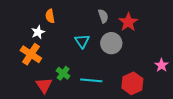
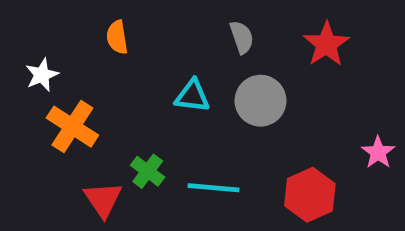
red star: (128, 22) -> (326, 44), moved
white star: (38, 32) -> (42, 75), moved
cyan triangle: (82, 41) -> (192, 96), turned -49

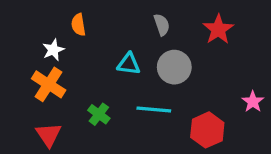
white star: (42, 75) -> (53, 50), moved
cyan line: (213, 188) -> (154, 110), moved
red triangle: (103, 199) -> (49, 135), moved

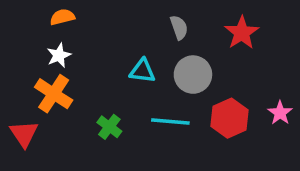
orange semicircle: (78, 25) -> (62, 17), moved, turned 85
red hexagon: (207, 130) -> (230, 118), moved
red triangle: (49, 135) -> (24, 134), moved

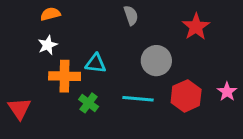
gray semicircle: (179, 27) -> (131, 15), moved
cyan triangle: (142, 71) -> (96, 63), moved
orange cross: (54, 94) -> (65, 76), moved, turned -32

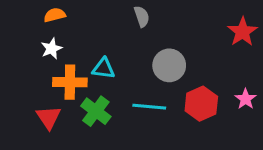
red star: (196, 27) -> (243, 32), moved
green cross: (89, 103) -> (96, 111), size x1.4
red triangle: (19, 109) -> (49, 117), moved

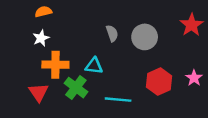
gray semicircle: (142, 16) -> (112, 33), moved
gray circle: (169, 65) -> (145, 37), moved
cyan triangle: (103, 68) -> (94, 66), moved
cyan line: (149, 107) -> (118, 100), moved

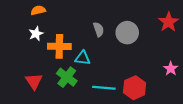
orange cross: (55, 65) -> (59, 46), moved
red hexagon: (159, 82) -> (135, 88), moved

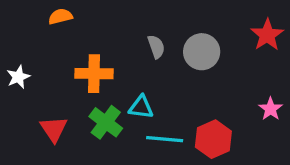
white star: (36, 34) -> (18, 77), moved
cyan triangle: (83, 58) -> (141, 107), moved

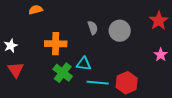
pink star: (271, 109) -> (161, 55), moved
red triangle: (54, 129) -> (16, 70), moved

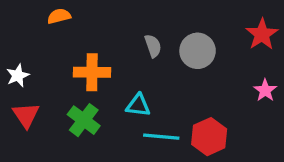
green cross: (63, 73) -> (84, 120), moved

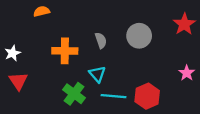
gray semicircle: (153, 46) -> (101, 40), moved
pink star: (265, 90) -> (187, 73), moved
cyan triangle: (138, 105) -> (97, 74), turned 42
green cross: (84, 120) -> (74, 94), moved

